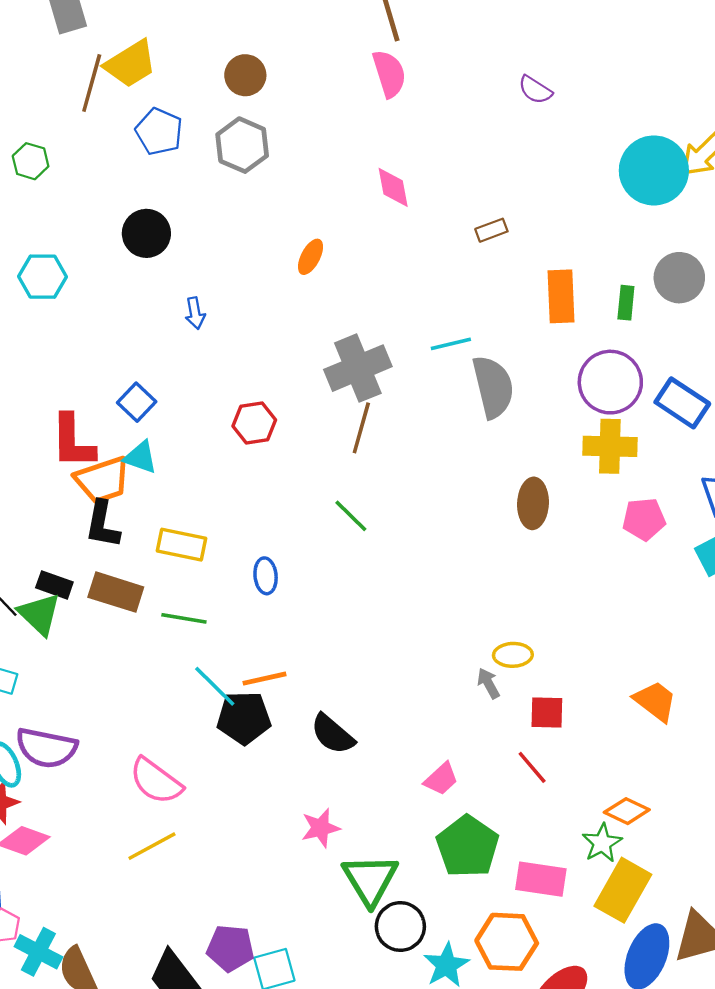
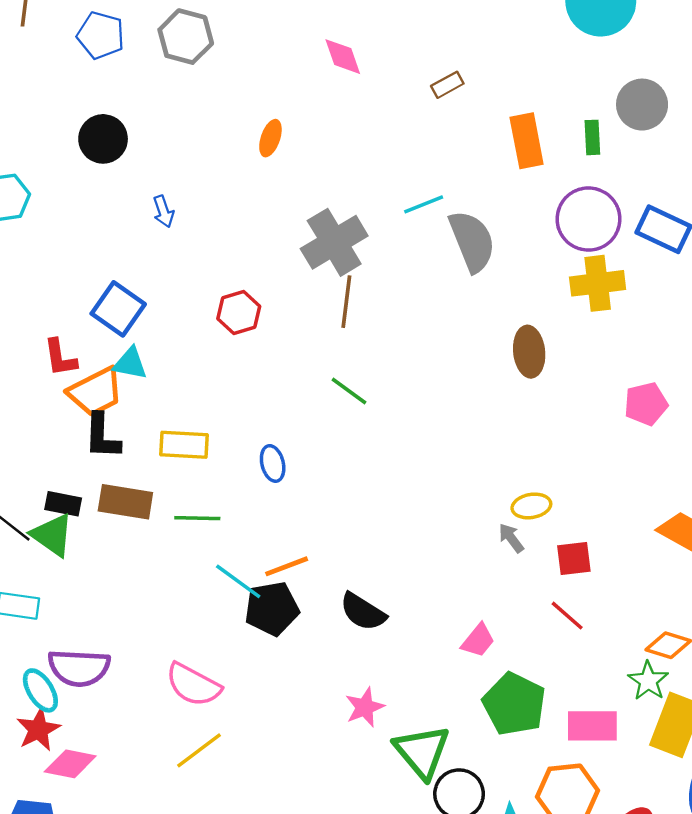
blue square: (137, 402) -> (118, 309), size x1.4
red L-shape: (73, 441) -> (60, 358), size x0.7
pink pentagon: (644, 519) -> (646, 404), moved

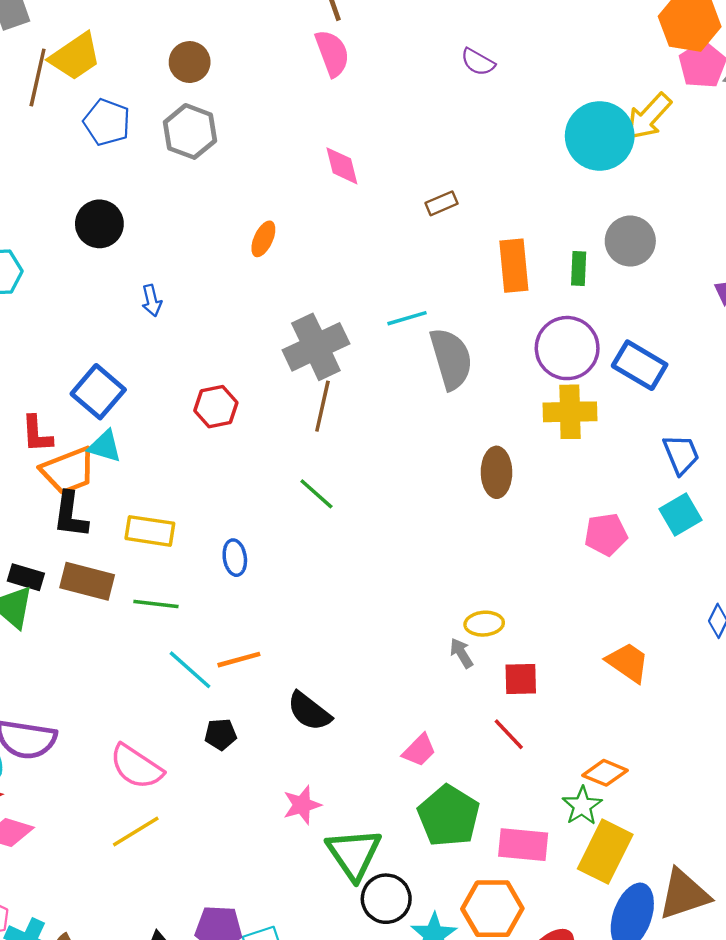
black pentagon: (272, 609) -> (221, 734), moved, size x0.6

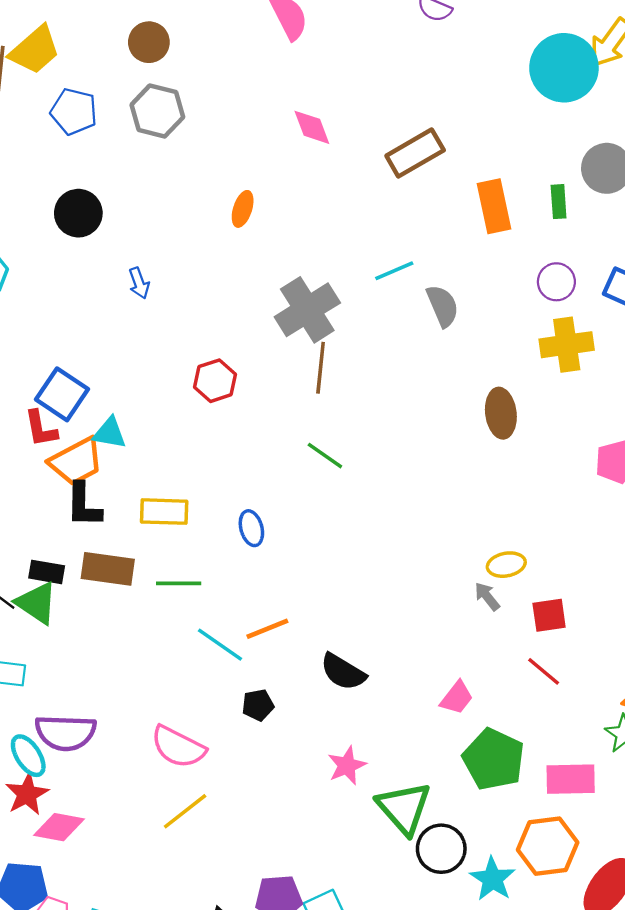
brown rectangle: (441, 203) -> (415, 153), size x1.8
purple circle: (567, 348) -> (556, 282), size x0.6
gray semicircle: (451, 359) -> (443, 306), size x0.7
blue square: (98, 392) -> (62, 394), moved

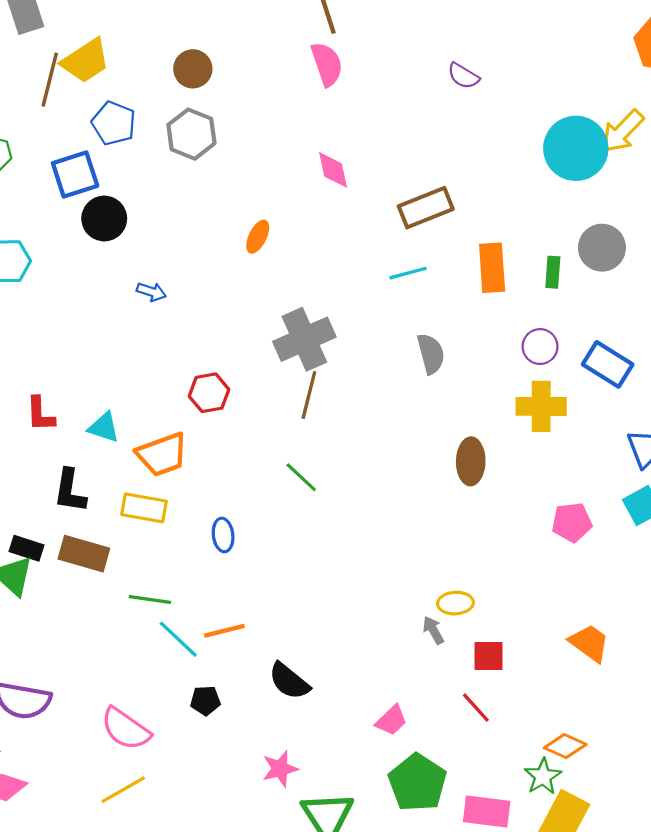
cyan line: (394, 271) -> (408, 273), moved
blue arrow: (139, 283) -> (151, 292), turned -60
blue square: (62, 394) -> (75, 175), moved, turned 30
orange trapezoid: (76, 461) -> (162, 454), moved
green line: (179, 583) -> (150, 600), moved

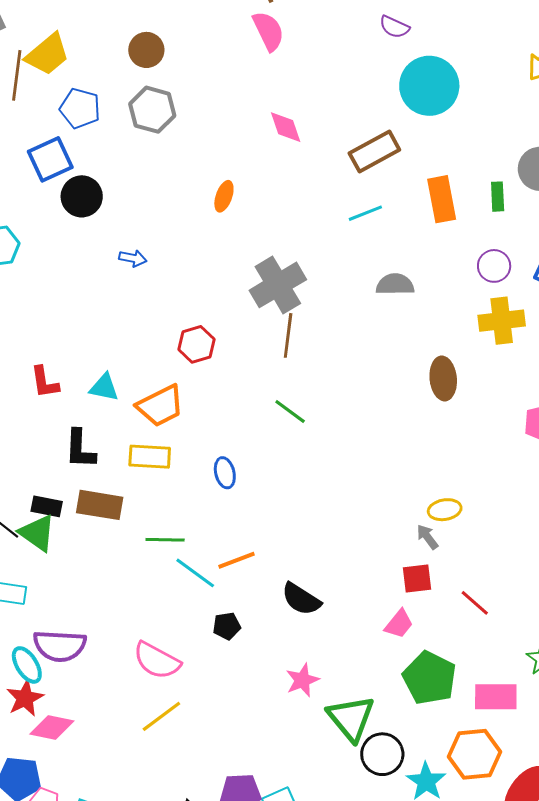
cyan circle: (576, 148) -> (429, 86), moved
gray semicircle: (431, 354) -> (395, 284), turned -69
red square: (488, 656) -> (417, 579), moved

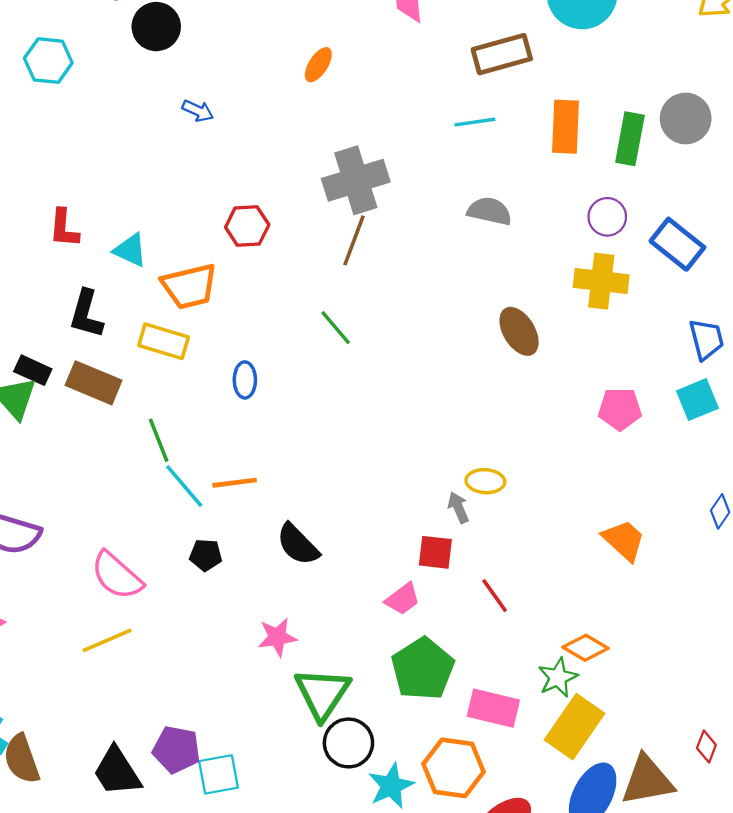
green rectangle: (498, 197) -> (630, 139), size x1.5
brown ellipse: (443, 378) -> (519, 331), turned -39
green line: (165, 540) -> (159, 440), turned 54

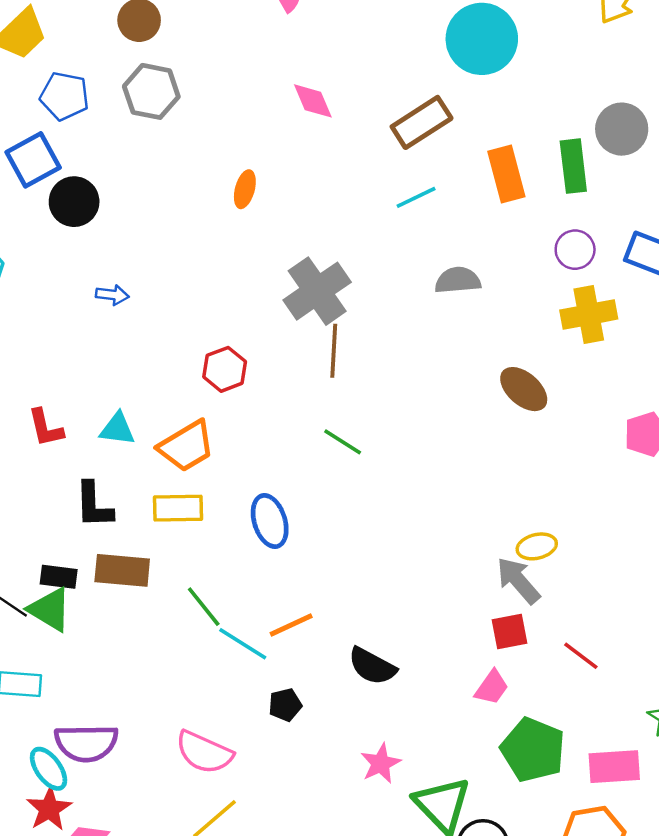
blue arrow: (198, 111) -> (112, 295), moved
blue ellipse: (245, 380) -> (270, 521), size x1.4
gray arrow: (458, 507) -> (518, 581), size x1.6

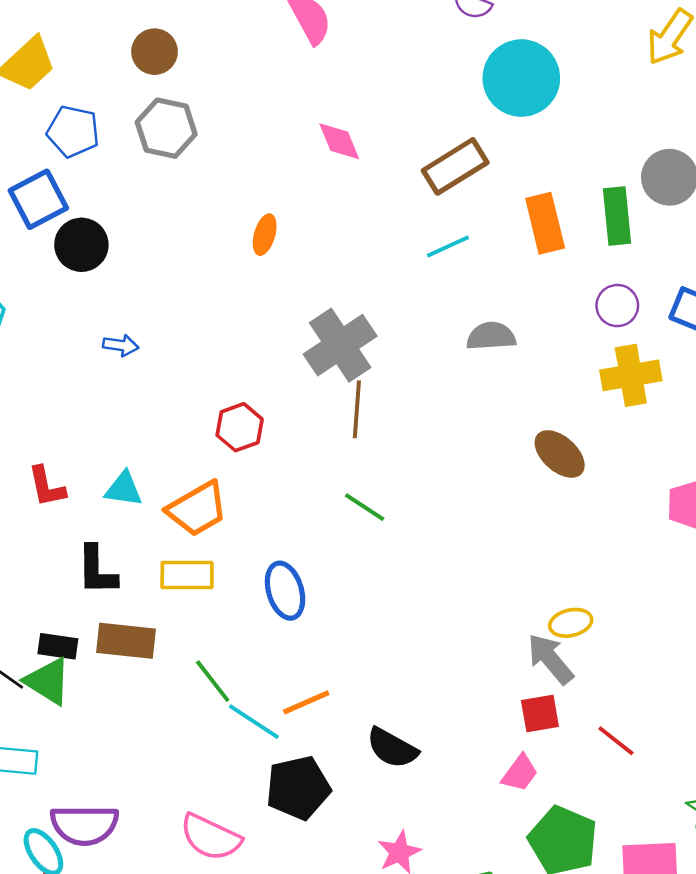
black pentagon: (285, 705) -> (298, 788), size x1.8

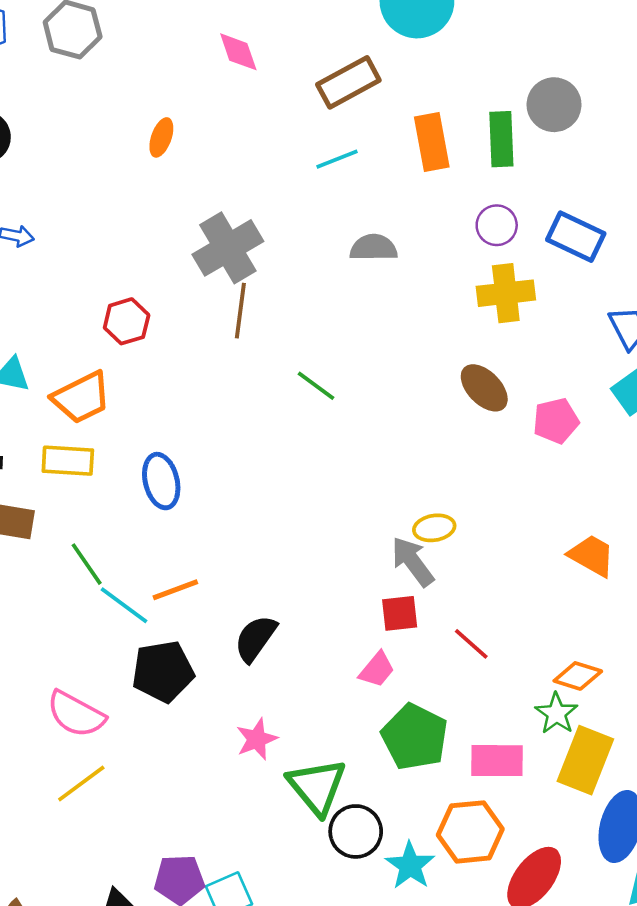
brown ellipse: (560, 454) -> (484, 388), moved
green line: (365, 507) -> (316, 386), moved
black semicircle: (392, 748) -> (255, 638), turned 93

